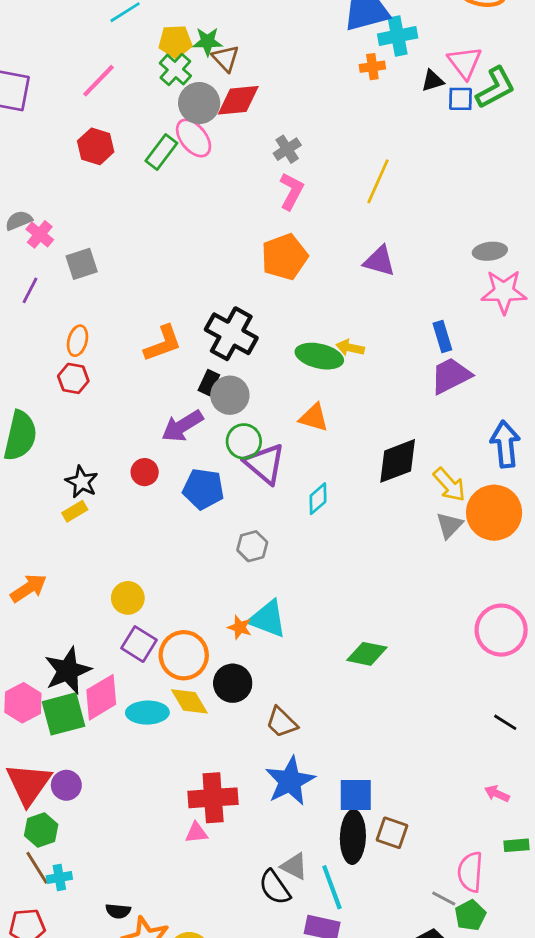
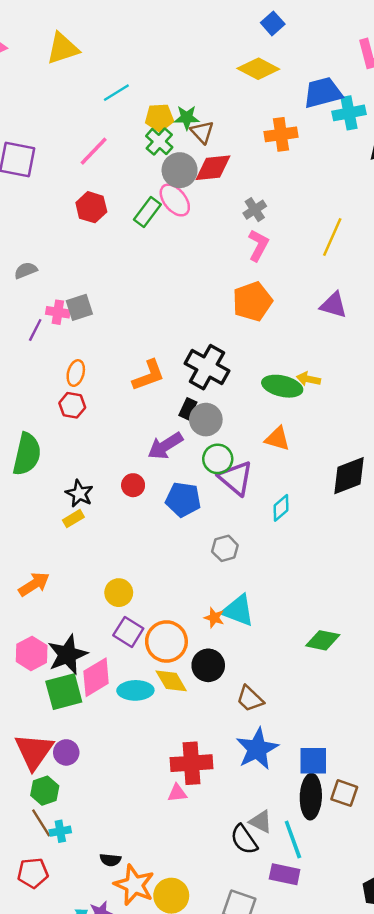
orange cross: (372, 67) -> (281, 134), moved, size x1.5
pink cross: (40, 234) -> (58, 312), moved, turned -30
pink hexagon: (23, 703) -> (32, 653), moved

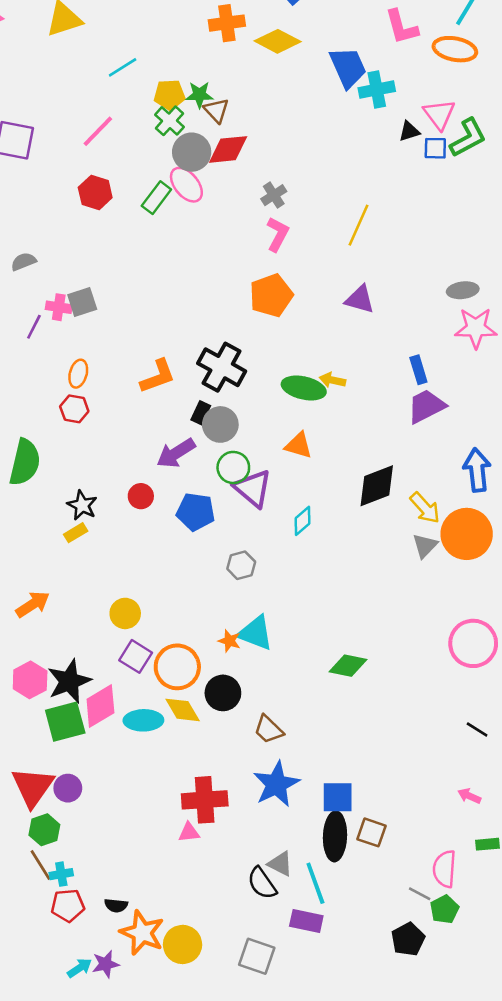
blue trapezoid: (323, 93) -> (348, 67), turned 81
orange cross: (281, 134) -> (227, 23), moved
red pentagon: (33, 873) -> (68, 905), moved

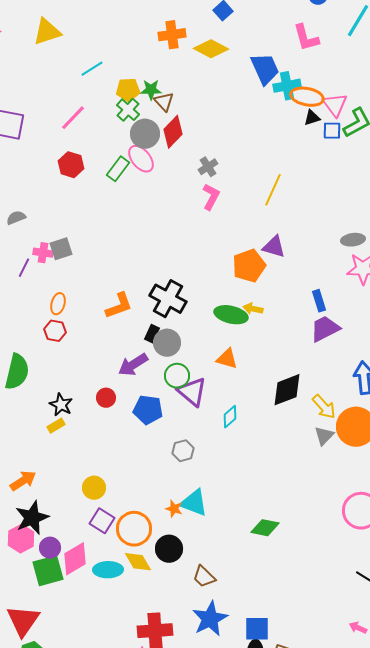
orange ellipse: (455, 49) -> (307, 97), moved
red diamond: (228, 149) -> (173, 132), turned -40
orange pentagon: (271, 295) -> (249, 266), moved
black star: (69, 681) -> (32, 518), moved
purple circle: (68, 788) -> (50, 548), moved

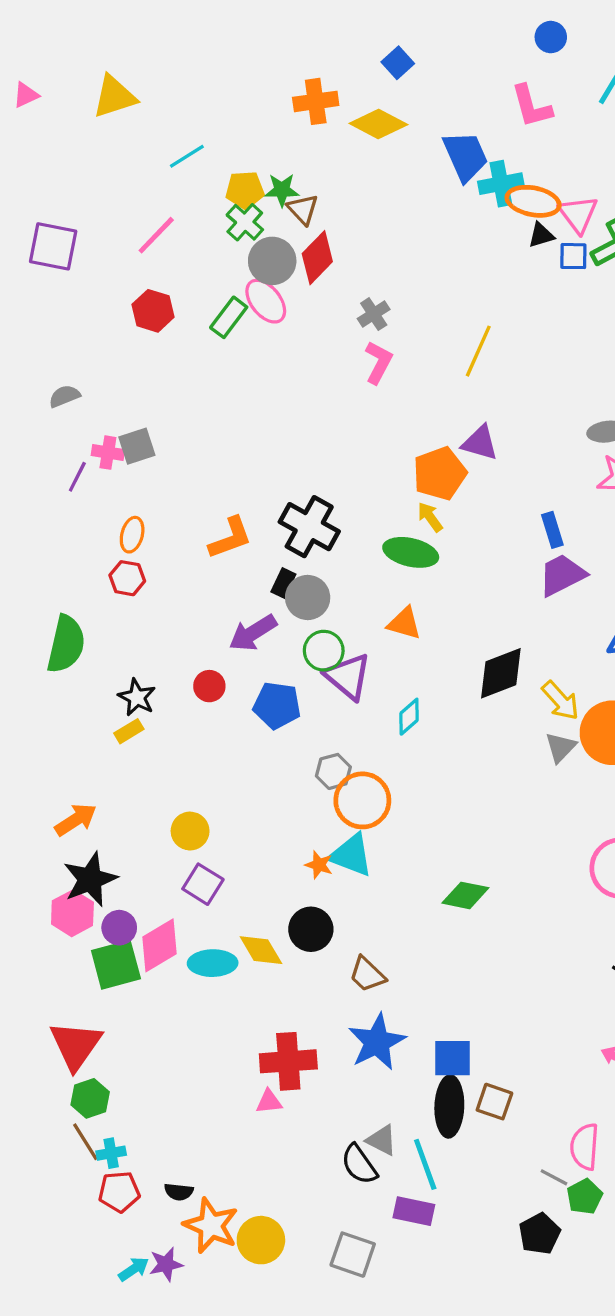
yellow arrow: (253, 309) -> (430, 517), moved, turned 42
orange circle: (134, 529) -> (362, 800), moved

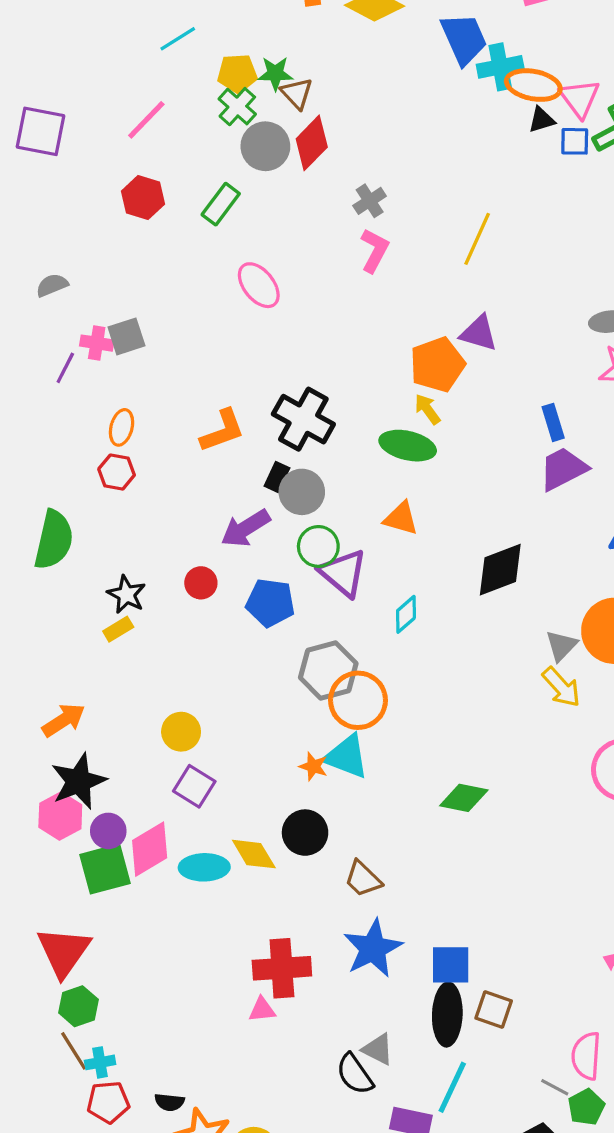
pink ellipse: (266, 301) -> (259, 285), moved
yellow arrow: (560, 701) -> (561, 687), moved
gray hexagon: (333, 771) -> (328, 671), size x1.6
cyan line: (425, 1164) -> (452, 1087), moved, turned 45

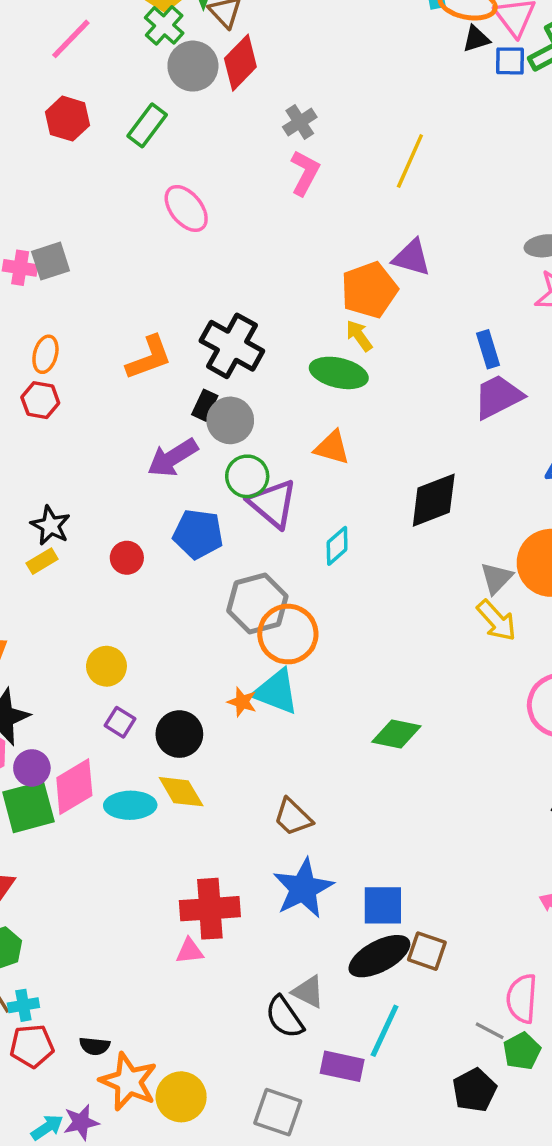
red circle: (201, 583) -> (127, 558), moved
purple square: (194, 786) -> (120, 722), size x0.7
black circle: (305, 833) -> (179, 734), moved
black ellipse: (447, 1014) -> (379, 956), turned 60

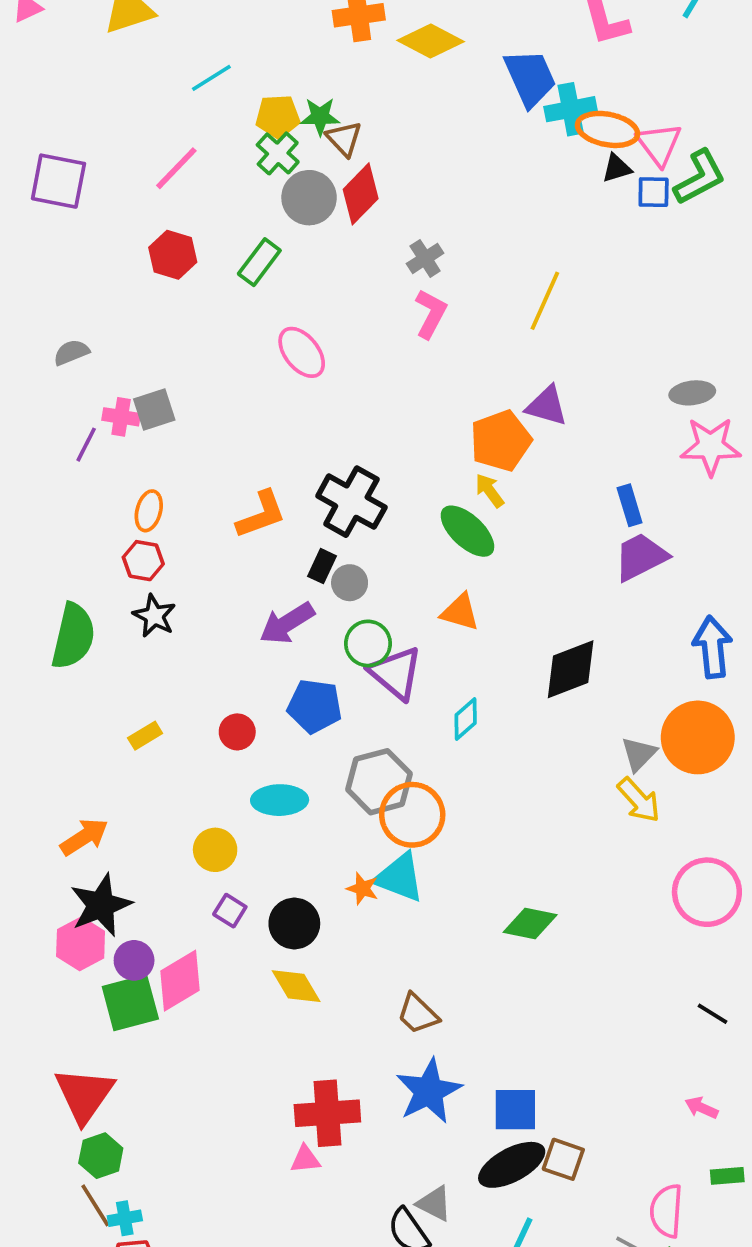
green ellipse: (339, 373) -> (467, 531), turned 30
gray circle: (230, 420) -> (350, 583), size x0.7
black star: (51, 526) -> (154, 616), moved
cyan ellipse: (130, 805) -> (280, 800), moved

